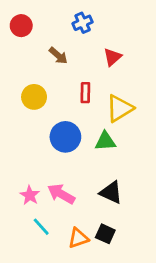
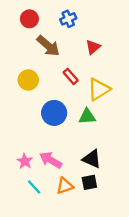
red circle: (21, 26) -> (29, 19), moved
brown arrow: (58, 56) -> (48, 46), size x1.5
red rectangle: (85, 93) -> (71, 76), turned -42
black square: (105, 234) -> (89, 182), moved, turned -35
orange triangle: (78, 238) -> (65, 186), moved

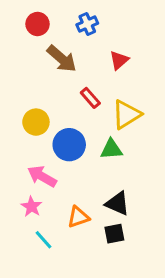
yellow circle: (28, 80) -> (36, 122), moved
pink arrow: (51, 160) -> (42, 176), moved
orange triangle: (65, 186) -> (78, 217), moved

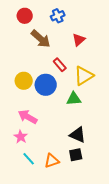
blue circle: (69, 145) -> (46, 85), moved
orange triangle: (78, 217) -> (52, 161), moved

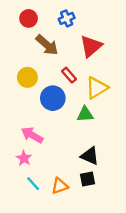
red triangle: (79, 40) -> (91, 46), size x1.5
yellow circle: (24, 81) -> (27, 77), moved

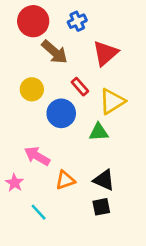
red circle: (29, 18) -> (33, 21), size x1.5
pink star: (24, 158) -> (14, 183), moved
orange triangle: (60, 186) -> (65, 180), moved

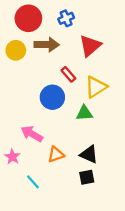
brown arrow: (55, 52) -> (47, 45), turned -40
yellow circle: (32, 89) -> (16, 50), moved

